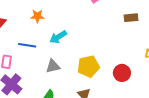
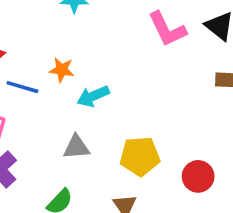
orange star: (37, 16) -> (62, 70), moved
blue line: (27, 45) -> (22, 87), moved

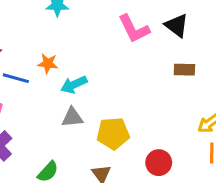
gray triangle: (76, 147) -> (72, 117), moved
red circle: (198, 176) -> (159, 163), moved

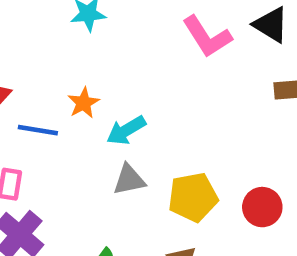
orange star: (48, 63) -> (84, 103), turned -30
red circle: (159, 163) -> (262, 207), moved

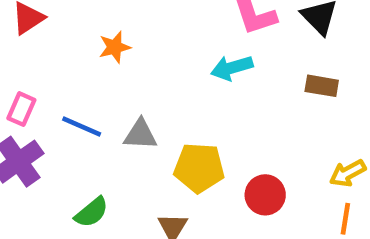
blue line: (38, 130) -> (82, 126), moved
cyan arrow: (126, 130) -> (232, 68), moved

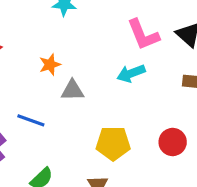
gray triangle: (140, 135) -> (73, 90), moved
red circle: (265, 195) -> (173, 142), moved

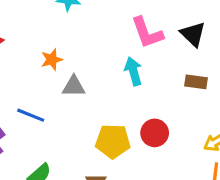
cyan arrow: (131, 73) -> (133, 71), turned 92
red circle: (173, 142) -> (155, 133), moved

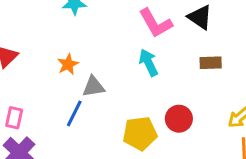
blue line: (31, 115) -> (74, 113), moved, turned -76

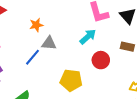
cyan arrow: (149, 63) -> (88, 37), turned 60
red circle: (179, 119) -> (101, 60), moved

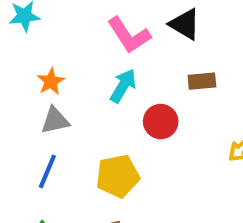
orange star: (36, 25) -> (51, 81), moved
blue line: (33, 57) -> (47, 171), moved

